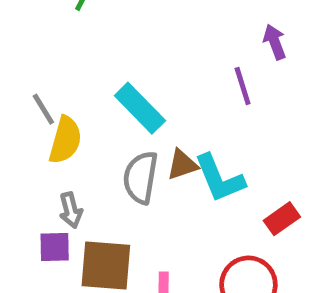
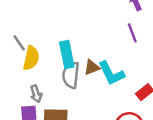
purple line: (243, 86) -> (132, 33), moved
cyan rectangle: (140, 108) -> (67, 54), moved, turned 36

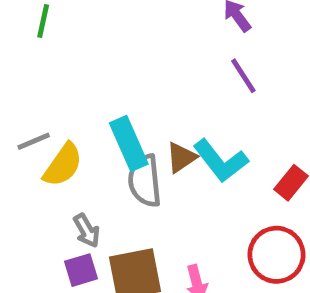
gray line: (19, 43) -> (34, 141), turned -66
yellow semicircle: (31, 58) -> (63, 165), turned 35

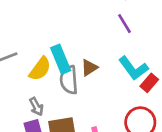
cyan L-shape: (221, 161) -> (133, 68), moved
yellow semicircle: (63, 165) -> (40, 69), moved

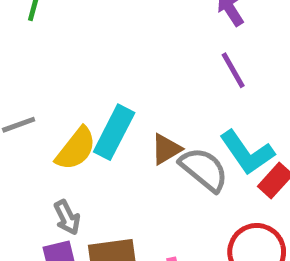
cyan rectangle: (61, 59) -> (114, 132), turned 48
gray semicircle: (69, 80) -> (204, 169), moved, turned 132

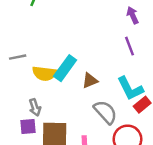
yellow semicircle: (76, 149) -> (45, 74), turned 50
gray semicircle: (204, 169) -> (105, 112), moved

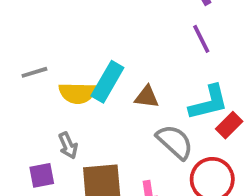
brown triangle: (90, 81) -> (147, 97), turned 35
cyan L-shape: (130, 88) -> (209, 103), turned -72
purple square: (28, 127) -> (42, 175), moved

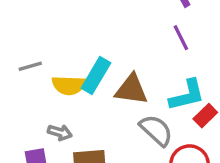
brown triangle: (147, 97) -> (131, 89), size x1.5
gray arrow: (68, 145) -> (60, 132), turned -50

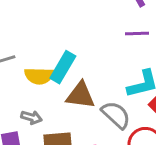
purple line: (181, 38) -> (137, 34), turned -65
brown triangle: (131, 89) -> (80, 95), moved

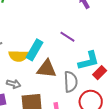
purple line: (137, 34) -> (67, 37), moved, turned 35
gray semicircle: (116, 115) -> (71, 82), turned 45

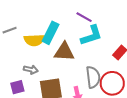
cyan L-shape: (89, 61) -> (91, 35), moved
gray semicircle: (71, 82) -> (93, 77), moved

